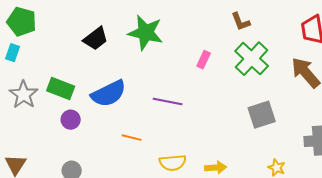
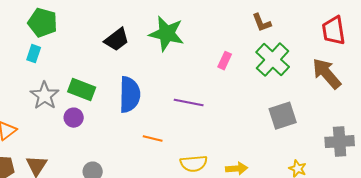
blue semicircle: (109, 94) -> (130, 95), turned -63
purple circle: (71, 120) -> (74, 118), moved

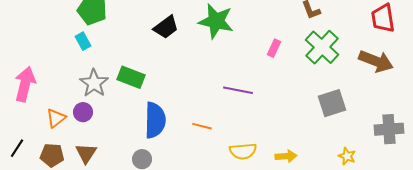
cyan rectangle: (34, 54) -> (83, 41), turned -48
brown arrow: (327, 74) -> (376, 61), turned 152
blue semicircle: (130, 95) -> (155, 120), moved
purple circle: (74, 118) -> (83, 112), moved

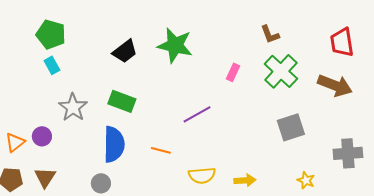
cyan rectangle: (83, 41) -> (52, 65), moved
green rectangle: (131, 77) -> (122, 101), moved
gray star: (94, 83) -> (73, 107), moved
purple line: (238, 90) -> (197, 114), turned -40

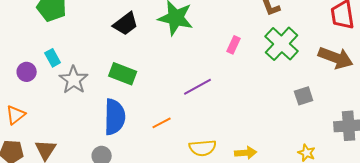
cyan rectangle: (52, 65) -> (53, 58), moved
gray square: (291, 127) -> (304, 96), moved, size x0.7
purple circle: (42, 136) -> (27, 72), moved
orange line: (161, 150) -> (162, 123), turned -42

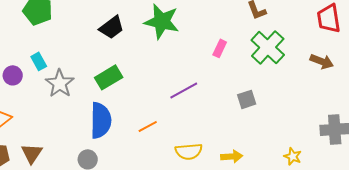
brown arrow: (336, 58) -> (322, 61), size x0.7
green rectangle: (123, 74) -> (109, 77), turned -52
gray square: (304, 96) -> (247, 99), moved

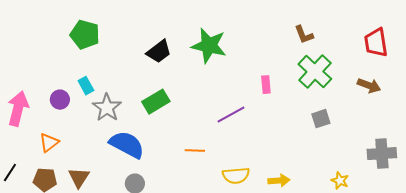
pink rectangle: (220, 48) -> (266, 85), moved, turned -30
gray square: (247, 99) -> (321, 119), moved
blue semicircle: (101, 120) -> (127, 145), moved, turned -63
orange line: (148, 126) -> (195, 151), turned 30

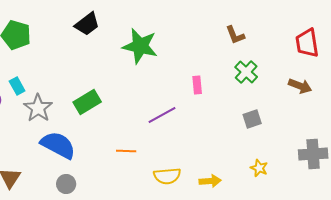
black trapezoid: (159, 52) -> (87, 24), moved
green cross: (315, 72) -> (246, 72), size x0.7
yellow star: (340, 181) -> (259, 168), moved

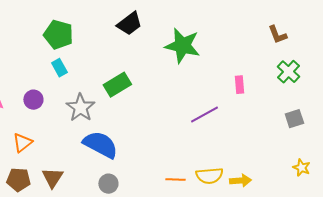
cyan rectangle: (17, 86) -> (59, 68), moved
green rectangle: (87, 102) -> (117, 85), moved
orange line: (126, 151) -> (175, 180), moved
yellow arrow: (210, 181) -> (240, 181), moved

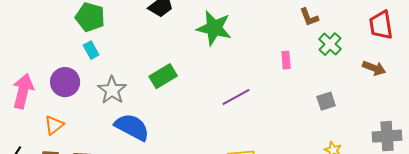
green cross: (288, 72) -> (330, 44), moved
green rectangle: (117, 85) -> (163, 76), moved
pink rectangle: (239, 85) -> (286, 60), moved
purple circle: (33, 100) -> (65, 82), size x1.5

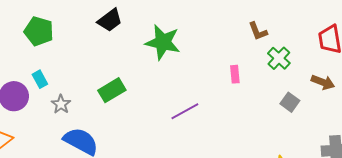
cyan rectangle: (91, 50) -> (40, 79), moved
gray star: (112, 90) -> (61, 104), size x0.7
gray square: (326, 101) -> (290, 102), moved, turned -36

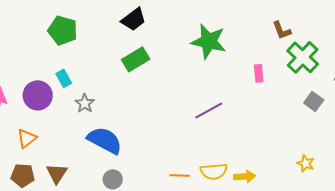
green star: (163, 42) -> (209, 41), moved
green cross: (279, 58) -> (303, 57), size x1.4
green rectangle: (112, 90) -> (136, 59), moved

